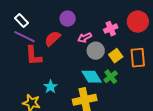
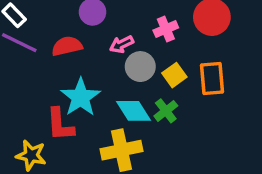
red semicircle: (53, 39) -> (67, 46), turned 30
red L-shape: (33, 56) -> (60, 125), moved
cyan star: (51, 87) -> (81, 97), moved, size x1.6

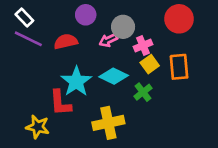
pink cross: (166, 29) -> (143, 45), moved
gray circle: (140, 67) -> (123, 27), moved
cyan diamond: (133, 111) -> (114, 76), moved, turned -32

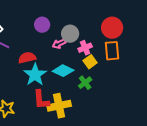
red semicircle: (66, 41) -> (27, 58), moved
orange rectangle: (179, 67) -> (112, 51), moved
red L-shape: (60, 103) -> (41, 100), moved

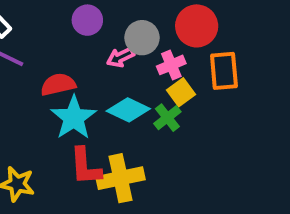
red circle: (112, 28) -> (197, 26), moved
green cross: (85, 83) -> (167, 118), moved

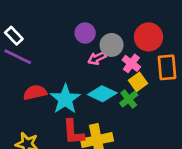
purple circle: (87, 20) -> (85, 33), moved
pink cross: (171, 65) -> (131, 63), turned -30
red semicircle: (58, 84) -> (35, 92), moved

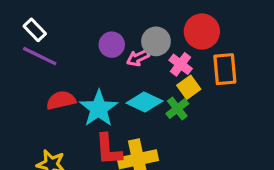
purple circle: (85, 33) -> (112, 45), moved

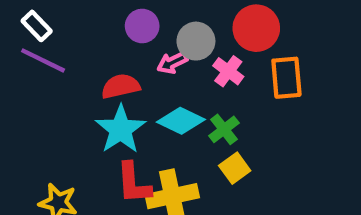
purple circle: (112, 45) -> (142, 26), moved
yellow square: (189, 87) -> (235, 168), moved
red semicircle: (61, 100) -> (121, 86), moved

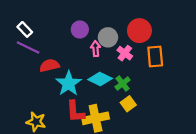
pink arrow: (172, 63) -> (96, 49), turned 112
red semicircle: (121, 86) -> (49, 65), moved

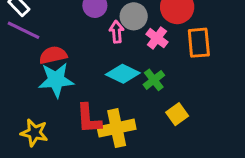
cyan star: (69, 83) -> (56, 80), moved, turned 30
yellow square: (128, 104) -> (177, 114), moved

